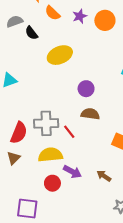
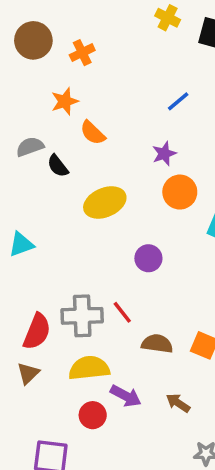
purple star: (80, 16) -> (164, 154), moved
orange circle: (105, 20) -> (180, 192), moved
brown semicircle: (90, 114) -> (157, 344), moved
red line: (69, 132) -> (122, 312), moved

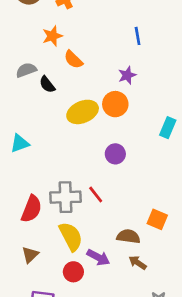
blue line: (178, 101) -> (138, 36), turned -60
orange circle: (180, 192) -> (115, 104), moved
brown semicircle: (157, 344) -> (128, 236), moved
yellow semicircle: (89, 368) -> (71, 236), turned 68
brown triangle: (28, 373) -> (30, 255), moved

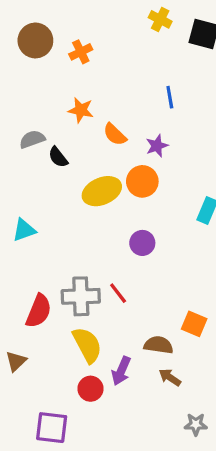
orange star: (52, 36) -> (81, 110), moved, turned 30
orange semicircle: (73, 60) -> (115, 134), moved
brown triangle: (30, 255) -> (16, 361), moved
purple arrow: (98, 257) -> (121, 371), turned 85

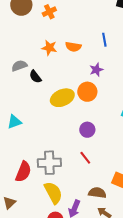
orange semicircle: (115, 134) -> (73, 47), moved, turned -35
red line: (118, 293) -> (85, 158), moved

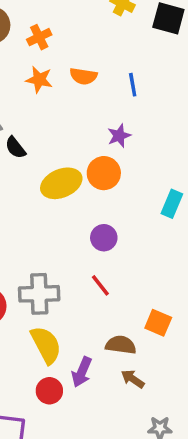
orange semicircle: (73, 47) -> (83, 76), moved
orange star: (49, 48) -> (39, 80), moved

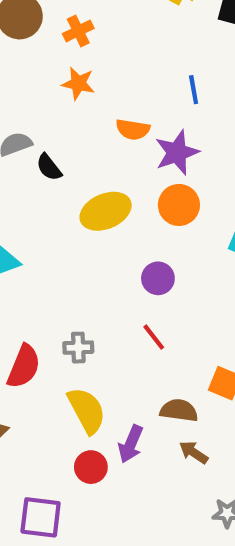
orange semicircle: (83, 76) -> (133, 129), moved
purple star: (119, 136) -> (177, 153), size x1.5
orange circle: (104, 173) -> (179, 205), moved
gray cross: (39, 294) -> (78, 348), size x0.6

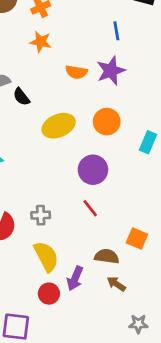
blue line: (194, 90) -> (116, 31), moved
purple star: (177, 153) -> (111, 71), moved
purple circle: (158, 278) -> (93, 170), size x1.4

